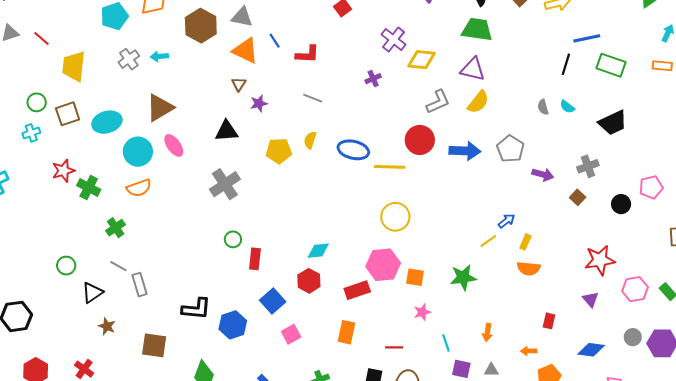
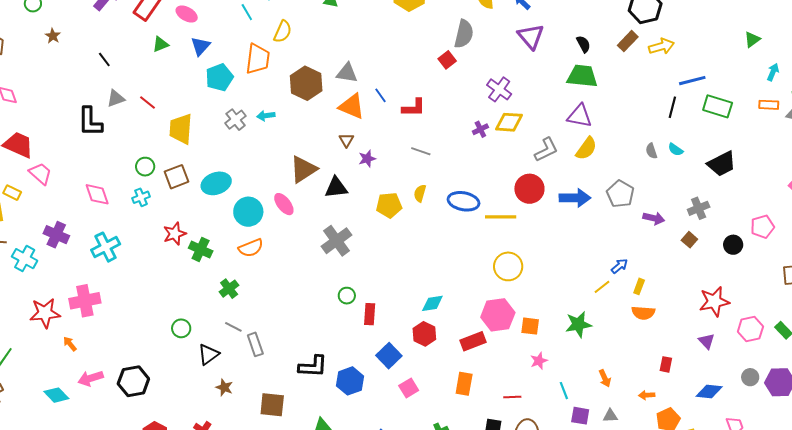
yellow diamond: (421, 60) -> (509, 122), moved
brown triangle: (160, 108) -> (303, 169), moved
orange arrow: (487, 332) -> (605, 378), turned -30

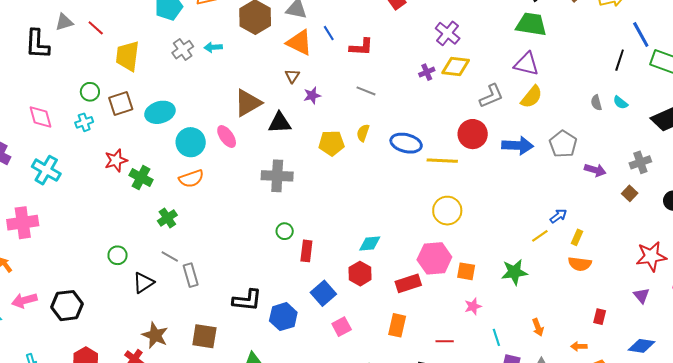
blue line: (692, 81) -> (641, 35), turned 72
gray cross: (337, 241) -> (277, 176), turned 36
cyan cross: (106, 247) -> (46, 170), turned -36
brown star: (224, 387) -> (155, 335), moved, size x1.5

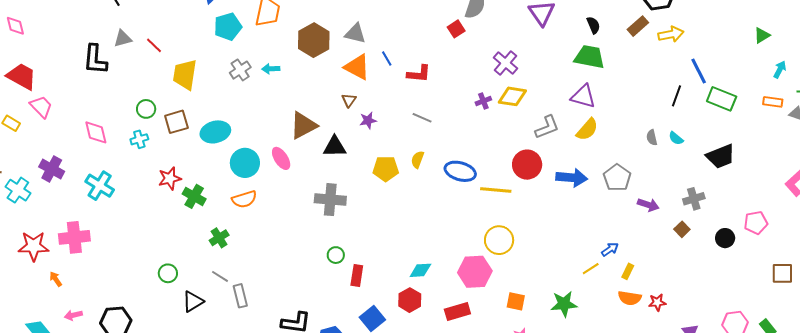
red star: (651, 256) -> (657, 302), moved, size x0.6
pink hexagon: (434, 258) -> (475, 272), moved
pink arrow: (24, 300) -> (73, 315), size x0.7

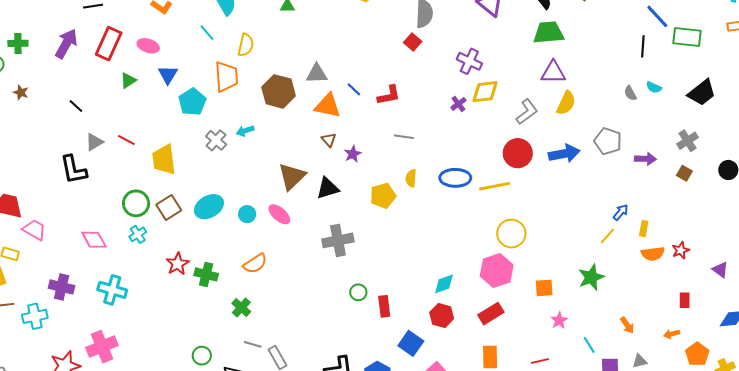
green circle: (146, 109) -> (136, 203), size x1.4
cyan circle: (245, 163) -> (247, 214), moved, size x0.6
cyan cross: (18, 190) -> (35, 316), turned -30

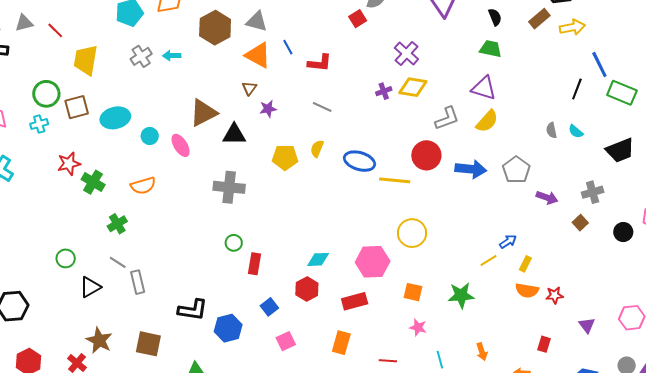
green trapezoid: (548, 33) -> (491, 49), size x0.7
yellow circle: (511, 234) -> (412, 233), moved
pink star: (559, 320) -> (418, 327), turned 30
blue square: (411, 343) -> (269, 307), size x0.7

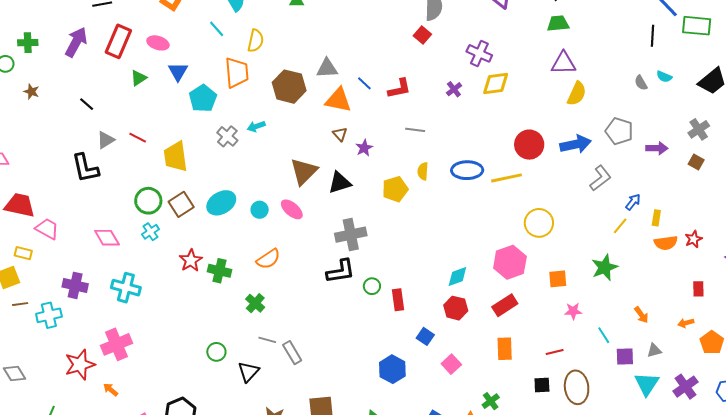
purple cross: (384, 91) -> (454, 89), moved
gray L-shape: (447, 118) -> (600, 178), moved
black L-shape: (193, 310) -> (341, 271), moved

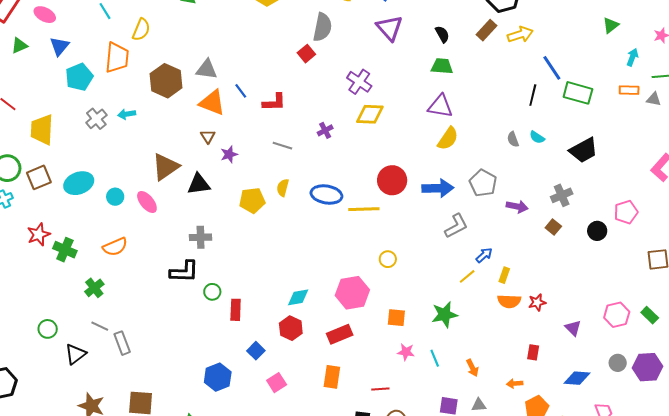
purple cross: (454, 89) -> (325, 130), moved
yellow circle: (539, 223) -> (388, 259), size x0.6
gray cross: (351, 235) -> (201, 237), size x0.7
cyan line: (604, 335) -> (435, 358), moved

